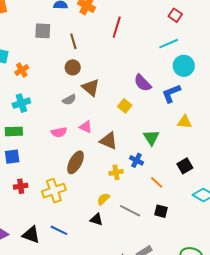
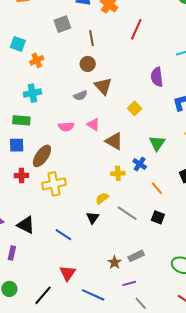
gray square: (43, 31) -> (62, 24), turned -30
purple semicircle: (143, 83) -> (157, 77), moved, turned 30
brown ellipse: (75, 162) -> (42, 156), moved
black triangle: (96, 219) -> (93, 218), turned 40
blue line: (59, 230) -> (63, 235), moved

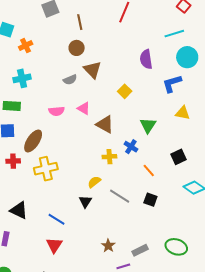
gray rectangle: (136, 256) -> (140, 250), moved
red triangle: (68, 273) -> (54, 245), moved

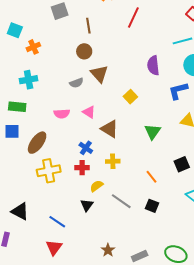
blue cross: (131, 147) -> (86, 148), moved
red cross: (13, 161) -> (82, 168), moved

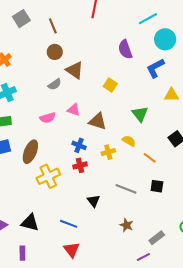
yellow semicircle: (97, 186) -> (129, 141), moved, turned 80
brown star: (108, 250) -> (126, 225), moved

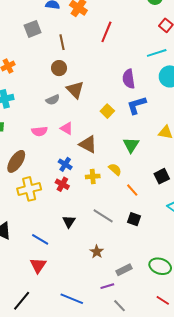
blue L-shape: (155, 68) -> (137, 105), moved
red cross: (80, 165) -> (62, 184), turned 32

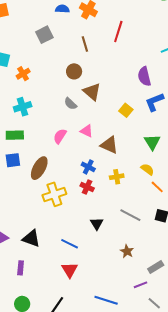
brown line: (62, 42) -> (85, 44), moved
gray semicircle: (53, 100) -> (70, 104), turned 72
pink semicircle: (39, 131) -> (60, 136), turned 133
yellow semicircle: (115, 169) -> (147, 169), moved

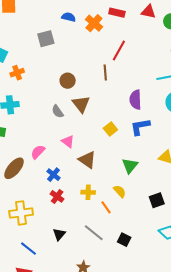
brown line: (85, 44) -> (105, 73), moved
pink semicircle: (60, 136) -> (38, 152), moved
blue cross: (88, 167) -> (53, 175), moved
orange line: (157, 187) -> (106, 207), moved
yellow cross: (54, 194) -> (21, 213), moved

